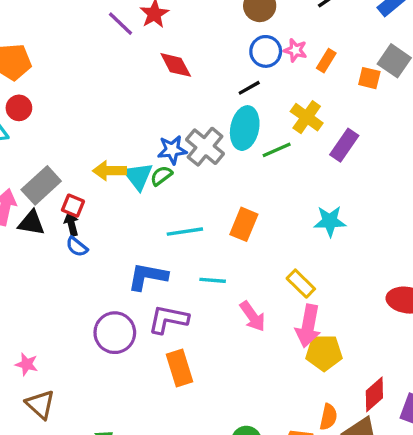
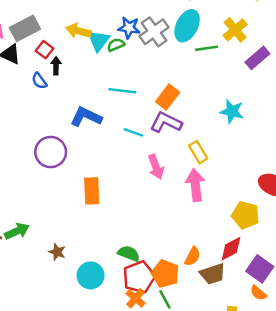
black arrow: (71, 224) -> (56, 66), moved
purple L-shape: (168, 319) -> (166, 122), moved
pink arrow: (308, 326) -> (195, 185), turned 148
yellow pentagon: (324, 353) -> (246, 215), moved

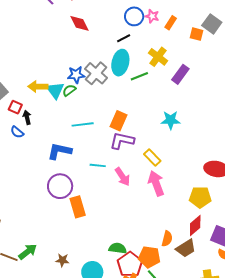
cyan line: (133, 132) -> (98, 165), moved
purple circle: (51, 152) -> (60, 186), moved

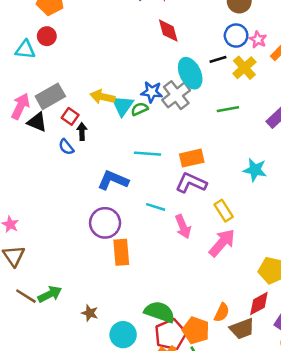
yellow cross: (158, 57) -> (244, 68), moved
cyan ellipse: (120, 63) -> (190, 73), moved, turned -50
orange rectangle: (119, 121) -> (192, 158), turned 42
pink arrow: (156, 183) -> (222, 243), turned 50
green semicircle: (118, 248) -> (160, 312), size x1.4

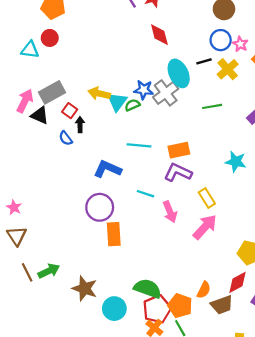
brown line: (26, 296) -> (27, 272), turned 30
brown star: (90, 313) -> (85, 288), size x1.6

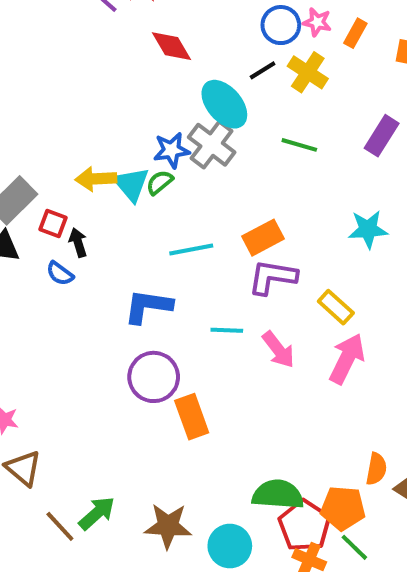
green line: (212, 106) -> (299, 145), turned 42

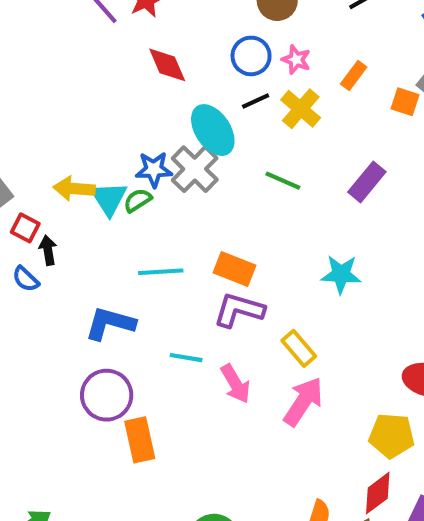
pink star: (317, 22) -> (296, 60), moved
blue circle: (281, 25) -> (251, 56), moved
orange rectangle: (263, 238) -> (234, 269), turned 42

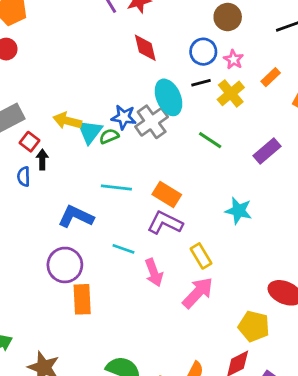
blue semicircle: (26, 279) -> (24, 177), turned 36

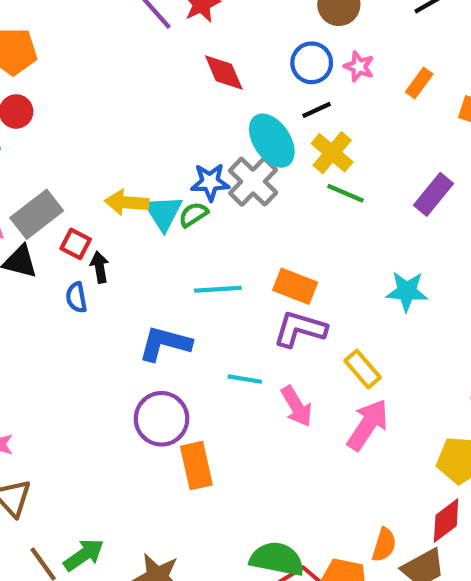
yellow cross: (231, 93) -> (332, 153), moved

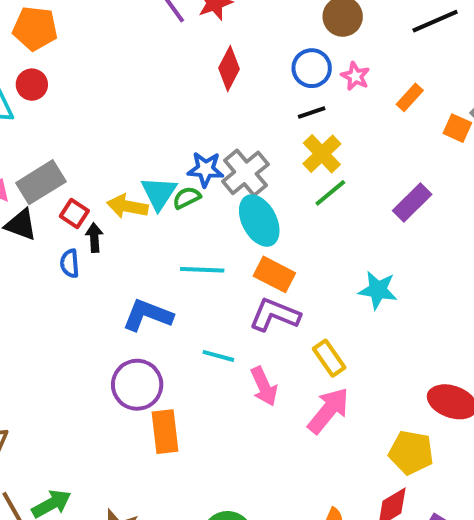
red diamond: (224, 72) -> (229, 69), turned 45
cyan ellipse: (272, 141) -> (259, 221), moved
green line: (345, 193) -> (330, 193), turned -69
yellow arrow: (127, 202) -> (127, 206), moved

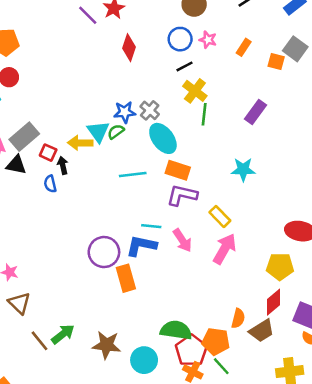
gray cross: (245, 173) -> (150, 110), size x0.7
green line: (330, 193) -> (204, 114), turned -35
blue L-shape: (148, 315) -> (141, 246), moved

